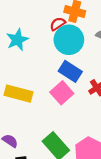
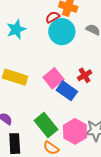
blue rectangle: (70, 71) -> (67, 91), moved

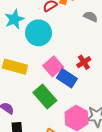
cyan circle: (62, 32) -> (39, 33), moved
green rectangle: (46, 125) -> (45, 97), moved

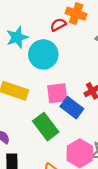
pink square: (53, 66) -> (57, 93), turned 30

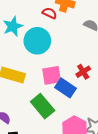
red semicircle: (58, 25) -> (50, 13), turned 56

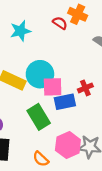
cyan circle: (37, 41) -> (40, 74), moved
blue rectangle: (66, 88) -> (65, 102), turned -54

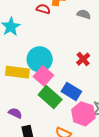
pink square: (53, 87) -> (43, 76), moved, turned -30
blue rectangle: (65, 102) -> (71, 91), moved, turned 60

